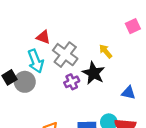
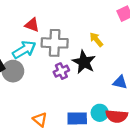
gray cross: (65, 55) -> (55, 43), turned -35
cyan arrow: (36, 61) -> (24, 50), turned -100

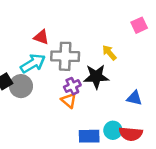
black star: (84, 62) -> (96, 77), turned -30
orange triangle: (40, 120) -> (69, 100), moved

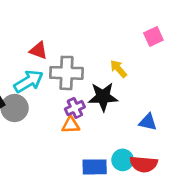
orange triangle: (69, 100) -> (71, 125), turned -42

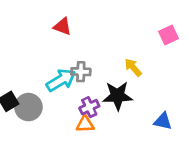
red triangle: (38, 50) -> (62, 26), moved
gray cross: (66, 73) -> (81, 72), size x0.6
cyan arrow: (29, 81) -> (61, 80), moved

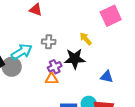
pink square: (168, 35) -> (111, 16), size x1.5
cyan arrow: (61, 80) -> (22, 52), moved

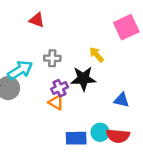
orange triangle: (52, 79) -> (56, 102), turned 32

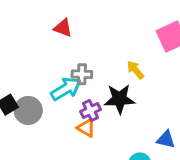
cyan arrow: (20, 70) -> (66, 89), moved
blue triangle: (122, 100) -> (166, 139), moved

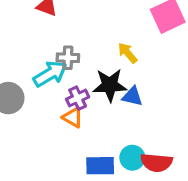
blue triangle: (166, 139) -> (132, 96), moved

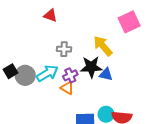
yellow arrow: (128, 53) -> (103, 46), size x1.5
cyan arrow: (50, 74) -> (47, 73), moved

